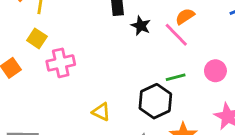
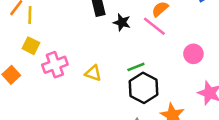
green line: (176, 77) -> (136, 67), moved
yellow triangle: (101, 112) -> (93, 73), moved

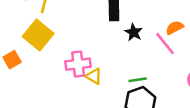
yellow square: (31, 46) -> (38, 35), size x1.6
pink cross: (55, 65) -> (78, 64), moved

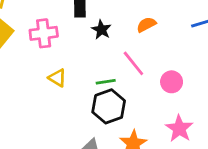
pink line: (165, 44) -> (133, 63), moved
pink cross: (78, 64) -> (44, 33), moved

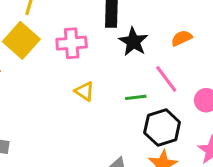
black star: (101, 30) -> (133, 42), size x1.4
black hexagon: (109, 106) -> (162, 127), moved

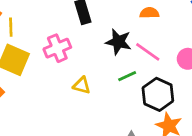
orange semicircle: (182, 38) -> (149, 13), turned 42
black star: (133, 42) -> (118, 42), moved

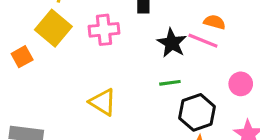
pink line: (148, 52) -> (203, 41), moved, turned -30
yellow triangle: (82, 85) -> (103, 102), moved, size x1.4

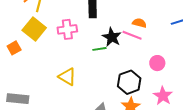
green line: (170, 83) -> (99, 49), moved

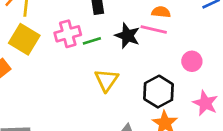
green line: (99, 49) -> (92, 41), moved
yellow triangle: (67, 77) -> (106, 80), moved, turned 42

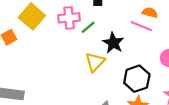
black star: (127, 36) -> (113, 43), moved
green line: (92, 41) -> (88, 27), turned -32

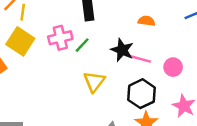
pink line: (141, 26) -> (139, 59), moved
black star: (113, 43) -> (122, 50), moved

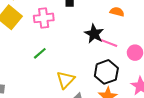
green line: (82, 45) -> (40, 53), moved
yellow triangle: (94, 81) -> (66, 80), moved

